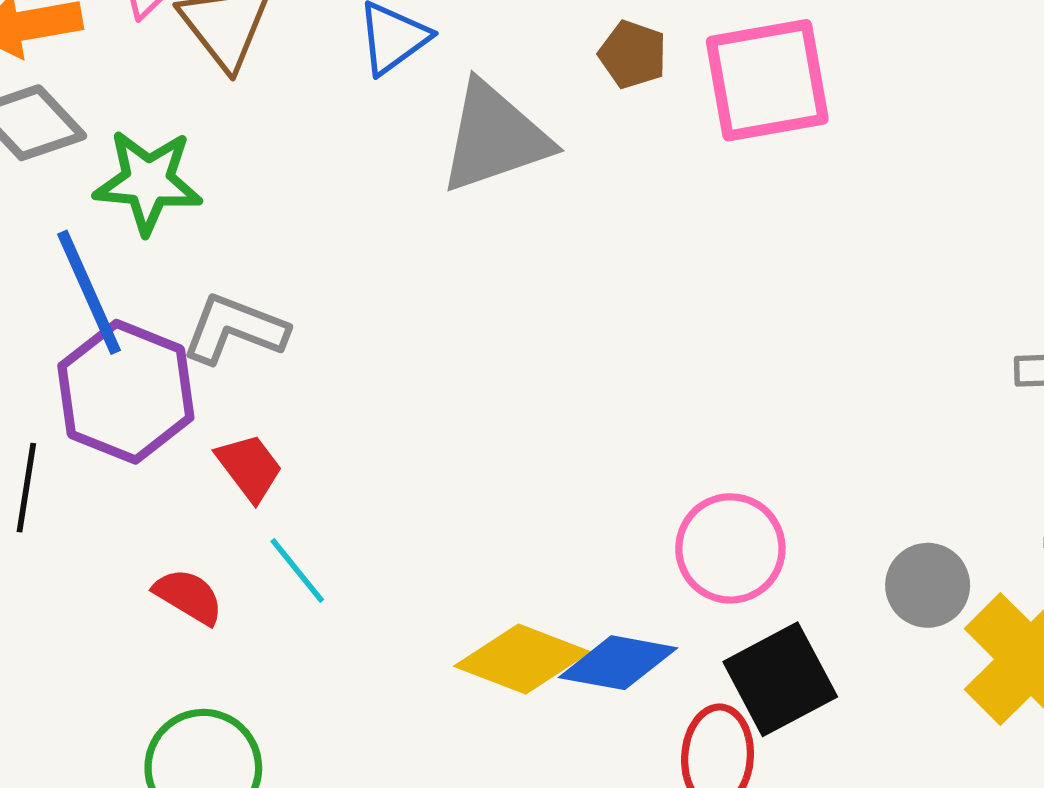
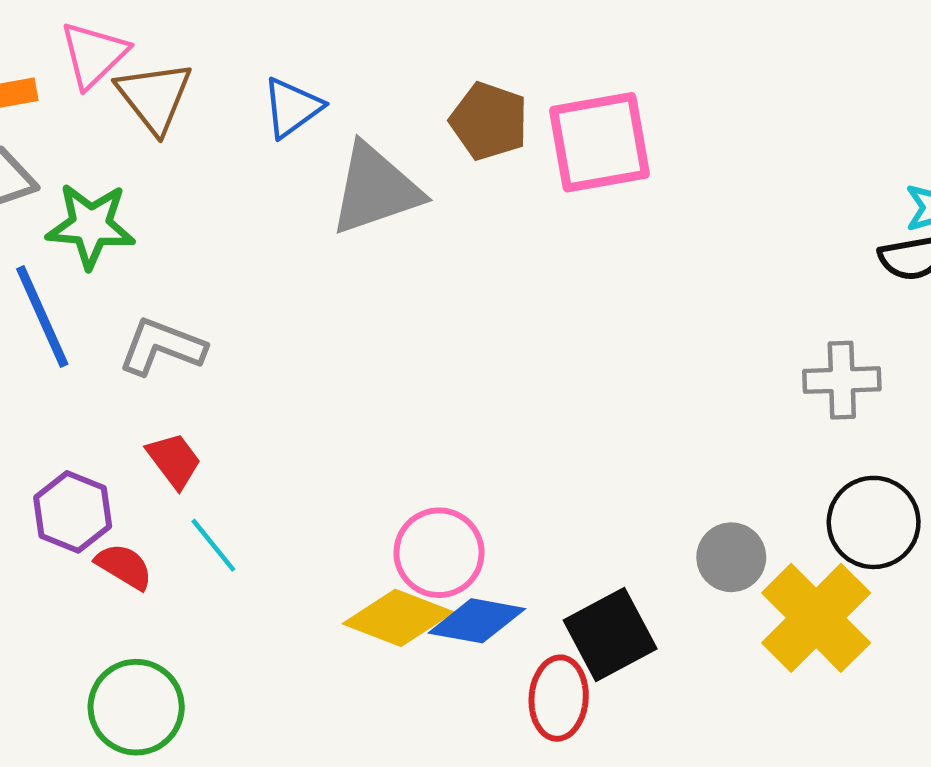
brown pentagon: (633, 54) -> (489, 121), size x1.4
purple hexagon: (126, 392) -> (73, 512), moved, size x0.7
pink circle: (730, 548) -> (439, 553), moved

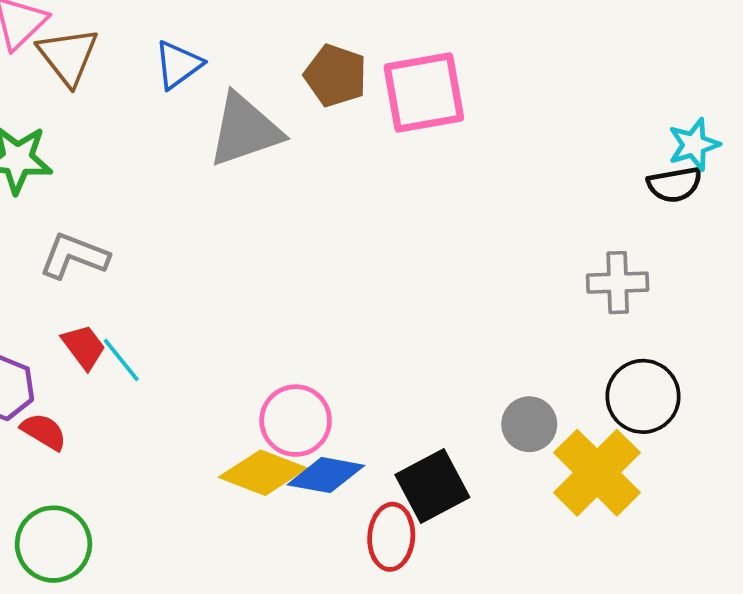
cyan line: (213, 545) -> (121, 360), moved

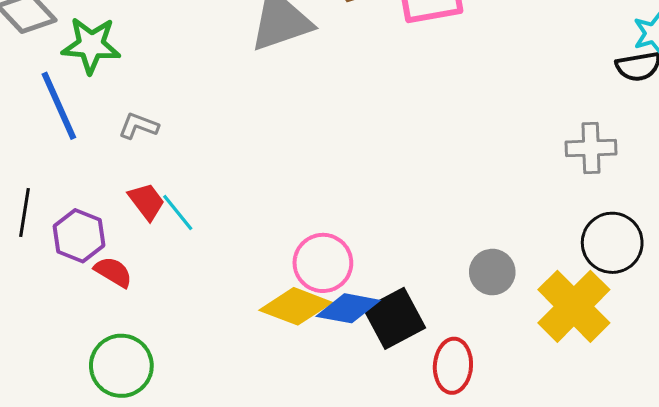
gray L-shape: (74, 256) -> (138, 126), size x0.7
gray circle: (529, 424) -> (492, 272), moved
black square: (432, 486) -> (394, 318), moved
red ellipse: (391, 537) -> (453, 366), moved

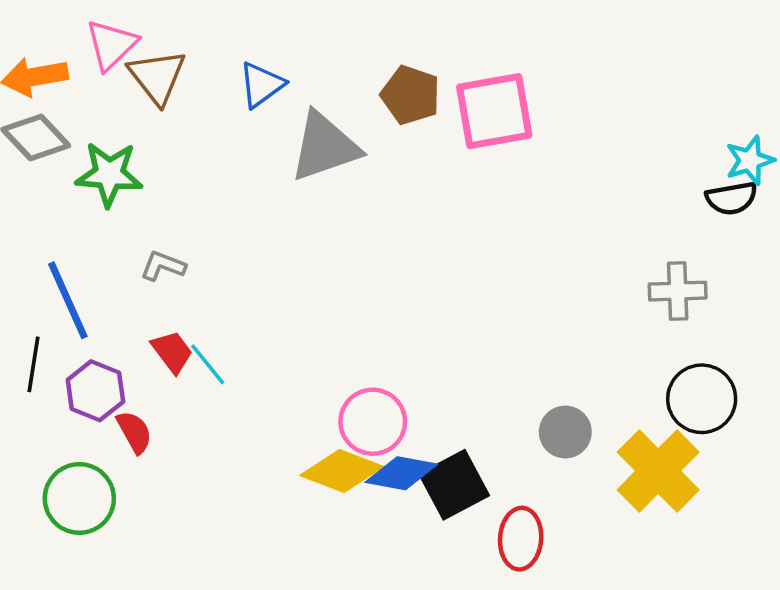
blue line: (59, 106) -> (68, 300), moved
red semicircle: (113, 272) -> (134, 432), turned 30
green circle: (121, 366) -> (79, 498), moved

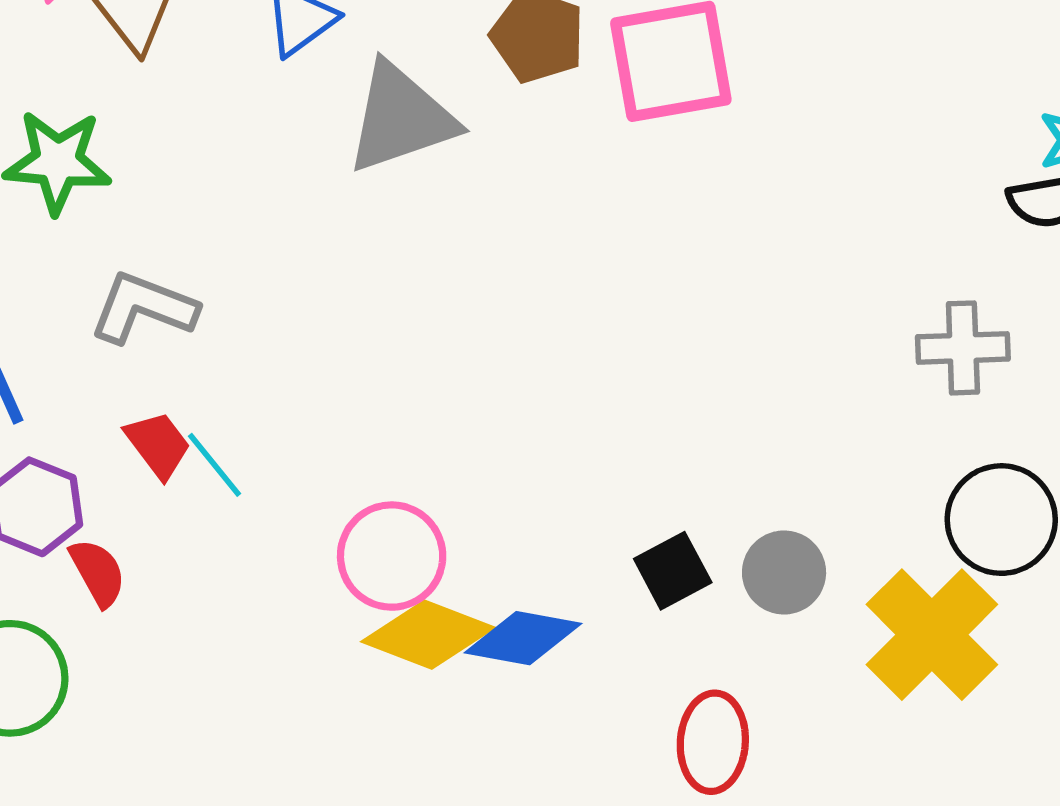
gray L-shape: (163, 266) -> (143, 308), size x1.5
pink circle: (373, 422) -> (392, 556), moved
black square: (454, 485) -> (673, 571), moved, size x0.7

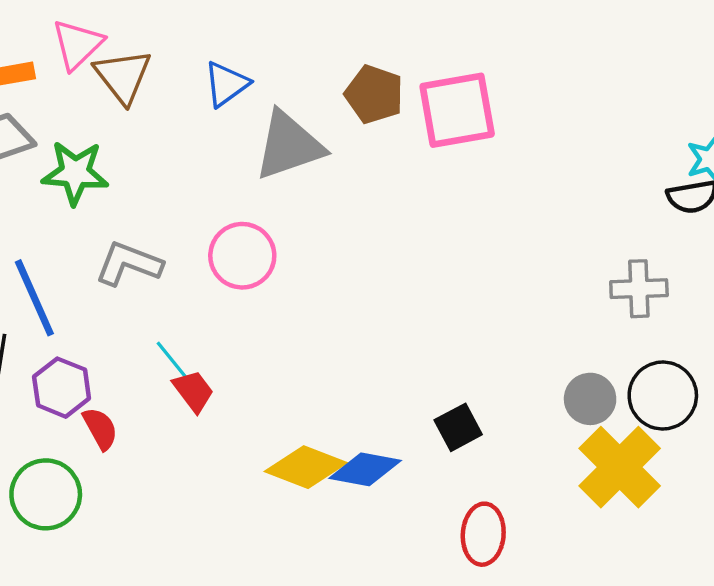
red trapezoid: (158, 445) -> (193, 391), moved
pink circle: (392, 556) -> (242, 256), moved
gray circle: (784, 572) -> (590, 399), moved

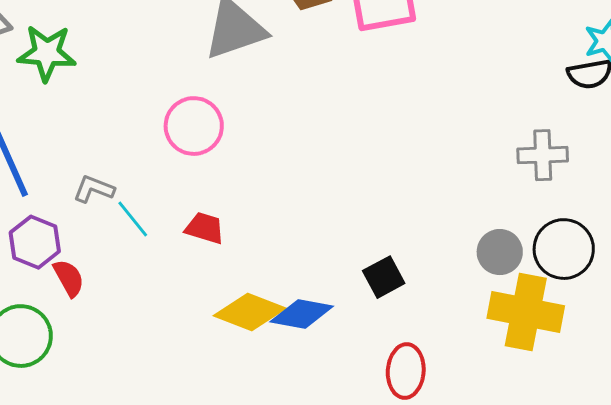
gray L-shape: (129, 264) -> (94, 189), moved, size x0.7
red trapezoid: (193, 391) -> (205, 228), moved, turned -36
yellow cross: (620, 467) -> (526, 312), turned -34

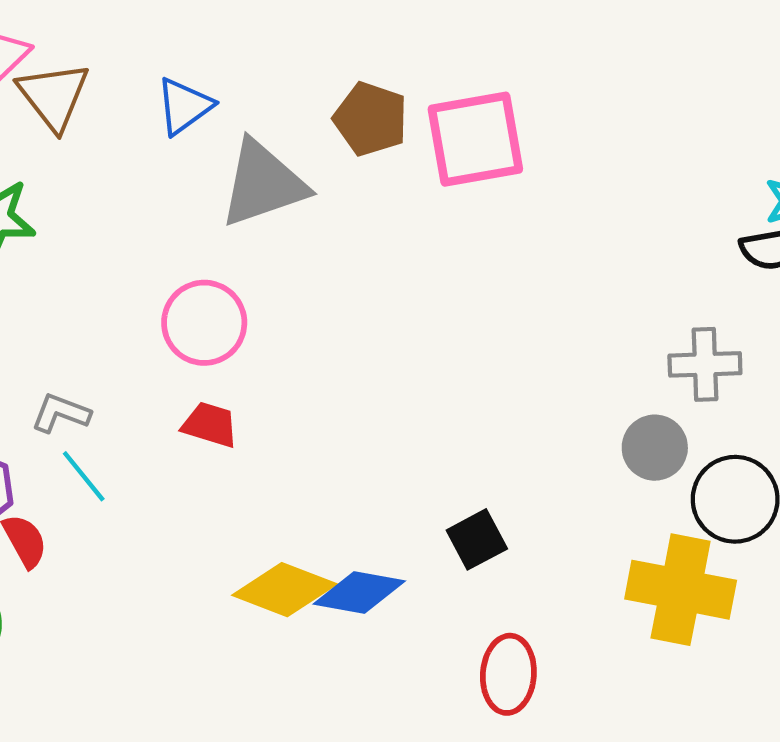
cyan line: (133, 219) -> (84, 476), moved
red trapezoid: (205, 228) -> (210, 425), moved
gray circle: (500, 252) -> (655, 448), moved

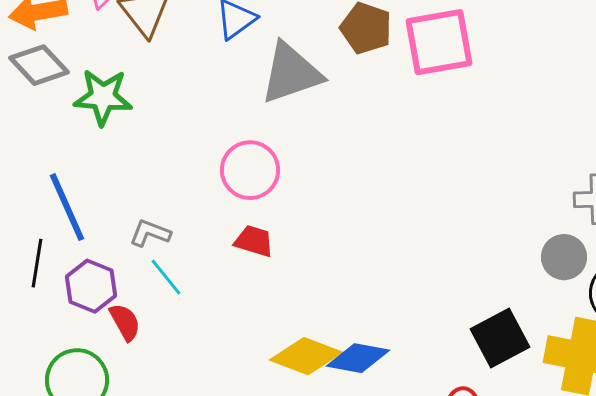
black square: (477, 539) -> (500, 338), moved, size x1.4

